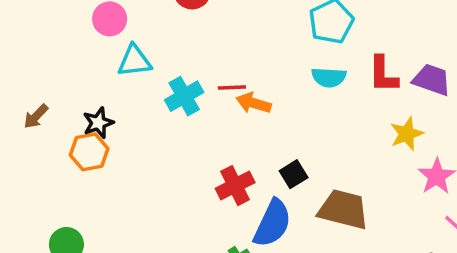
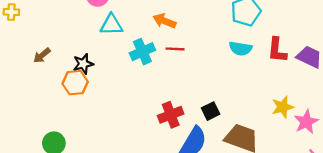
orange arrow: (253, 103) -> (164, 21), moved
yellow star: (407, 134) -> (283, 107), moved

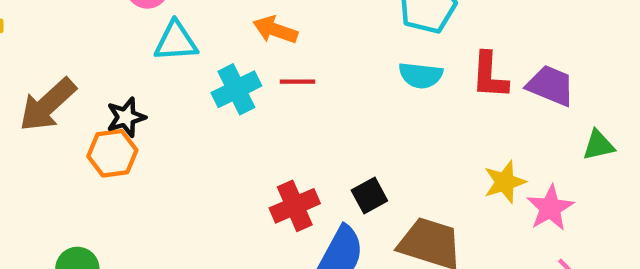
brown arrow: (42, 55) -> (48, 105), size x1.8

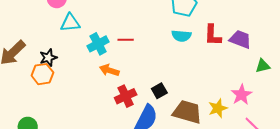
orange arrow: (275, 30) -> (109, 70), moved
yellow star: (505, 182) -> (218, 108), moved

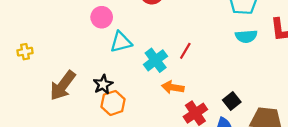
red line: (126, 40) -> (185, 51), turned -49
orange hexagon: (42, 74) -> (113, 103), moved

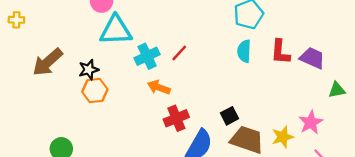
cyan semicircle: (246, 36) -> (244, 51), turned 85
cyan triangle: (121, 42) -> (116, 30), size x1.4
black square: (232, 101) -> (230, 116), moved

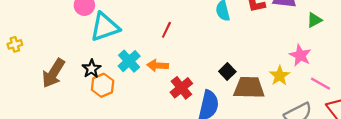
cyan cross: (147, 56) -> (129, 61), moved

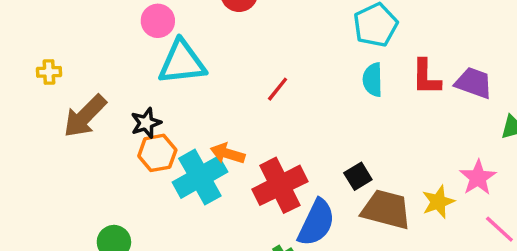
yellow cross: (15, 44) -> (49, 72), moved
cyan cross: (129, 61) -> (200, 177), moved, size x1.4
orange arrow: (158, 65) -> (228, 154), moved
red cross: (181, 88) -> (280, 185), size x1.4

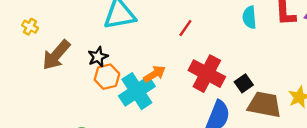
yellow cross: (49, 72) -> (30, 27), turned 35
orange arrow: (228, 154) -> (155, 74), turned 135
red cross: (280, 185) -> (207, 74), moved, turned -32

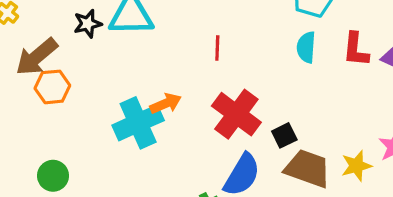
red line: (185, 28) -> (217, 48), turned -42
black star: (98, 57) -> (88, 24), moved
orange hexagon: (107, 77) -> (52, 87), moved

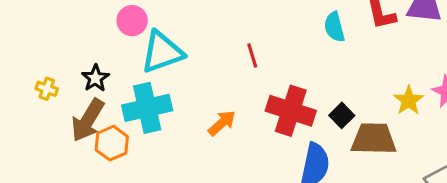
black star: (88, 24) -> (95, 78), moved
cyan cross: (138, 123) -> (147, 108), moved, turned 30
yellow star: (356, 166) -> (409, 100), moved

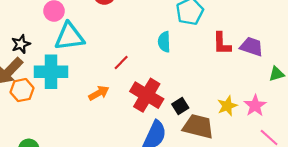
cyan semicircle: (334, 27) -> (164, 42), moved
red line: (252, 55) -> (121, 62), moved, turned 49

